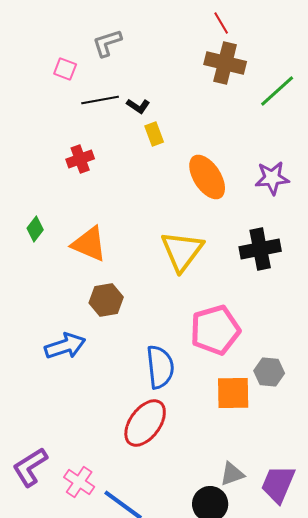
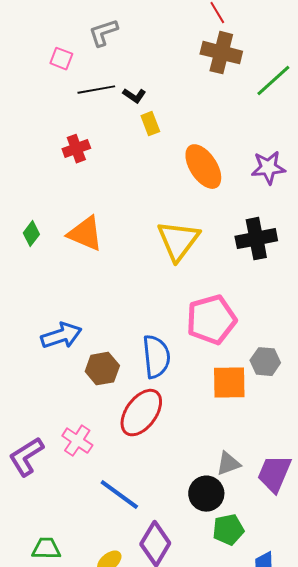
green diamond: (35, 229) -> (31, 234), moved
brown hexagon: (106, 300) -> (102, 369), moved
pink cross: (79, 482) -> (77, 441), moved

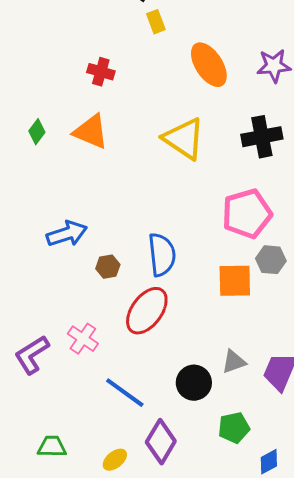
red cross: (76, 149) -> (101, 72), moved, turned 36
yellow triangle: (178, 241) -> (184, 139), turned -33
pink pentagon: (211, 320) -> (247, 214), moved
brown hexagon: (102, 369) -> (108, 267), size x0.7
black circle: (206, 494) -> (194, 383), moved

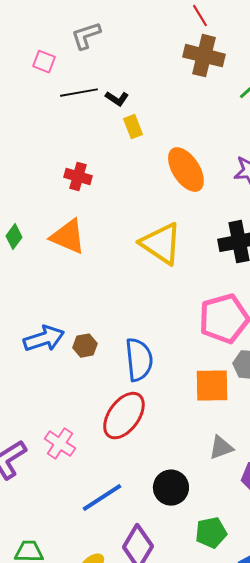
brown hexagon: (108, 267) -> (85, 346), moved
gray triangle: (234, 362) -> (221, 448), moved
blue line: (125, 393) -> (102, 498), turned -69

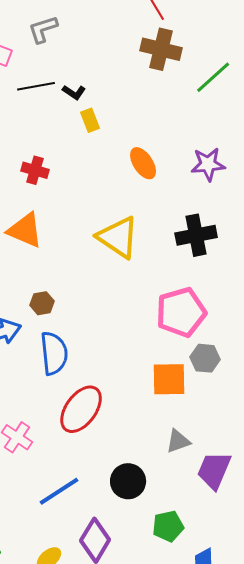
orange ellipse: (186, 170) -> (143, 163), size x0.7
brown hexagon: (85, 346) -> (42, 303), moved
blue semicircle: (139, 360) -> (54, 353), moved

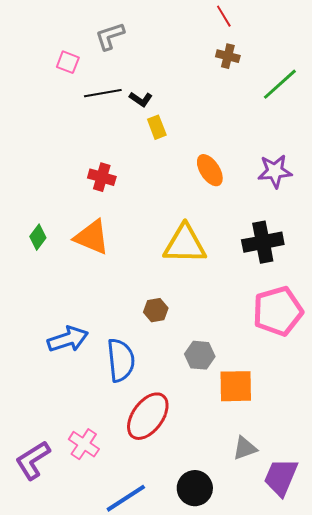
brown cross: (161, 49) -> (228, 56), size x0.6
yellow triangle: (118, 237) -> (185, 244), turned -33
brown hexagon: (42, 303) -> (156, 310), moved
pink pentagon: (181, 312) -> (278, 311), moved
gray hexagon: (205, 358) -> (200, 355), moved

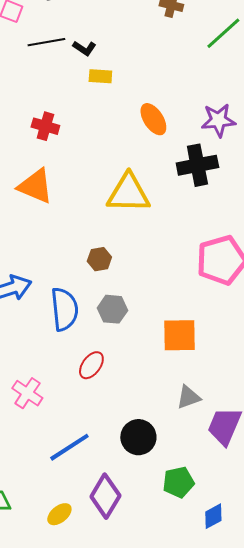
yellow rectangle: (157, 127) -> (100, 76), turned -65
black cross: (263, 242) -> (197, 165), moved
gray hexagon: (200, 355) -> (112, 309), moved
red ellipse: (148, 416) -> (91, 365), size x0.6

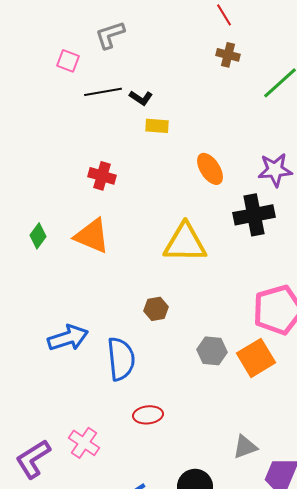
gray hexagon: (112, 309) -> (212, 351), moved
orange square: (179, 335) -> (256, 358), moved, turned -30
red ellipse: (91, 365) -> (148, 415), turned 48

